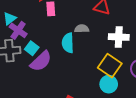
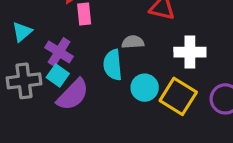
purple cross: (18, 30) -> (59, 52), moved
cyan circle: (109, 84) -> (145, 88), moved

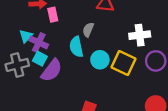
cyan triangle: (22, 32) -> (26, 36), moved
gray semicircle: (133, 42) -> (88, 30), turned -56
white cross: (190, 52) -> (140, 35), moved

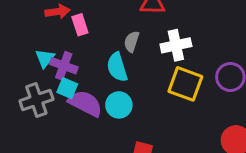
white cross: (140, 35) -> (176, 45), moved
cyan circle: (100, 60) -> (119, 105), moved
purple semicircle: (52, 70) -> (85, 103), turned -95

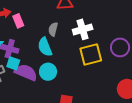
yellow square: (185, 84) -> (91, 54), turned -30

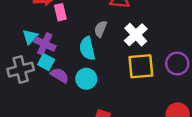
white cross: (83, 29) -> (136, 35), turned -36
purple semicircle: (26, 72) -> (60, 75), size x0.7

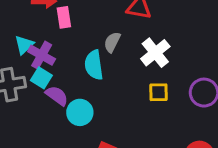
yellow square: (141, 66) -> (159, 92), size x0.6
cyan circle: (86, 79) -> (80, 112), moved

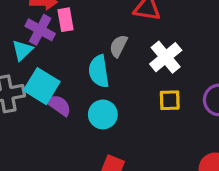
purple cross: (42, 55) -> (40, 30), moved
cyan square: (41, 78) -> (42, 86), size x1.5
cyan circle: (80, 112) -> (103, 114), moved

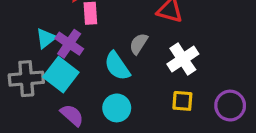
purple cross: (40, 30) -> (69, 44), moved
cyan semicircle: (99, 71) -> (117, 66), turned -32
purple semicircle: (59, 105) -> (72, 115), moved

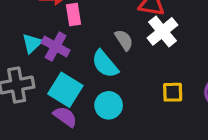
gray semicircle: (139, 44) -> (124, 40), turned 120
white cross: (183, 59) -> (162, 31), moved
cyan square: (61, 75) -> (65, 90), moved

